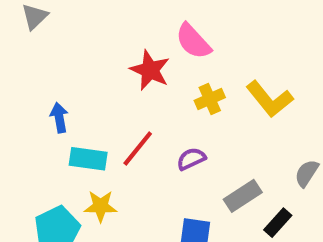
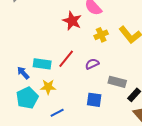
blue arrow: (59, 118) -> (23, 73), moved, turned -32
gray rectangle: (243, 196) -> (117, 82), turned 48

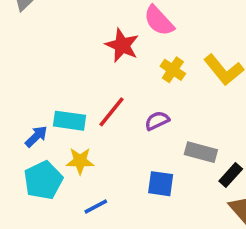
yellow cross: (101, 35) -> (173, 70), turned -32
blue arrow: (23, 73) -> (36, 136), turned 88

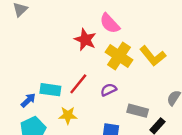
yellow cross: (173, 70) -> (119, 56), size x1.6
yellow star: (80, 161) -> (68, 115), moved

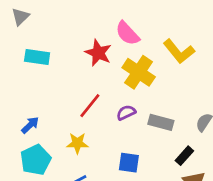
yellow L-shape: (153, 56) -> (179, 51), moved
cyan rectangle: (50, 90) -> (37, 57), moved
gray rectangle: (138, 111) -> (161, 122), moved

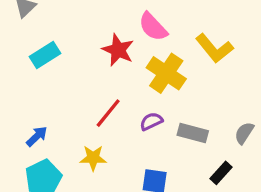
cyan rectangle: (37, 57) -> (45, 55), turned -40

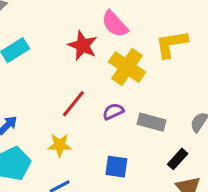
yellow L-shape: (214, 48) -> (171, 44), turned 120

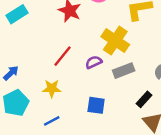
yellow cross: (127, 67) -> (115, 41), moved
gray rectangle: (152, 122) -> (124, 71), turned -36

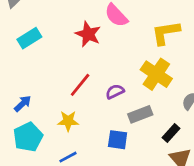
yellow cross: (115, 41) -> (156, 74), moved
gray rectangle: (124, 71) -> (140, 114), moved

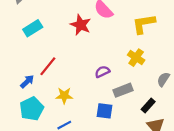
yellow cross: (156, 74) -> (136, 58), size x0.7
red line: (80, 85) -> (48, 66), moved

